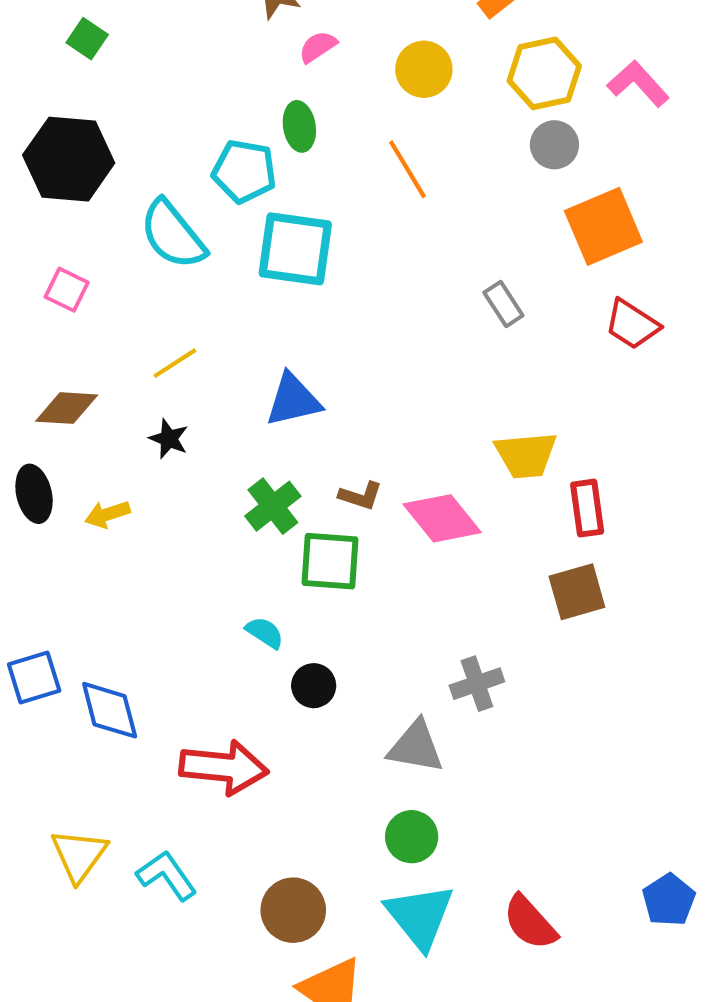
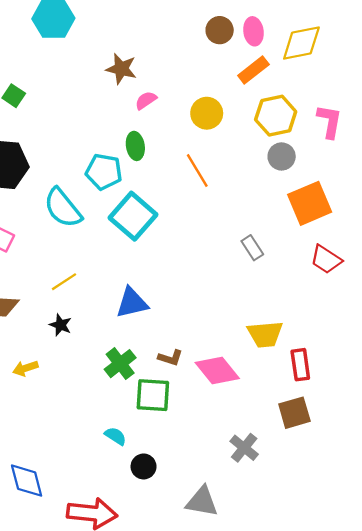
pink L-shape: (638, 84) -> (330, 121), turned 52
cyan square: (295, 249) -> (133, 216), turned 33
gray cross: (477, 684) -> (244, 448), moved, turned -32

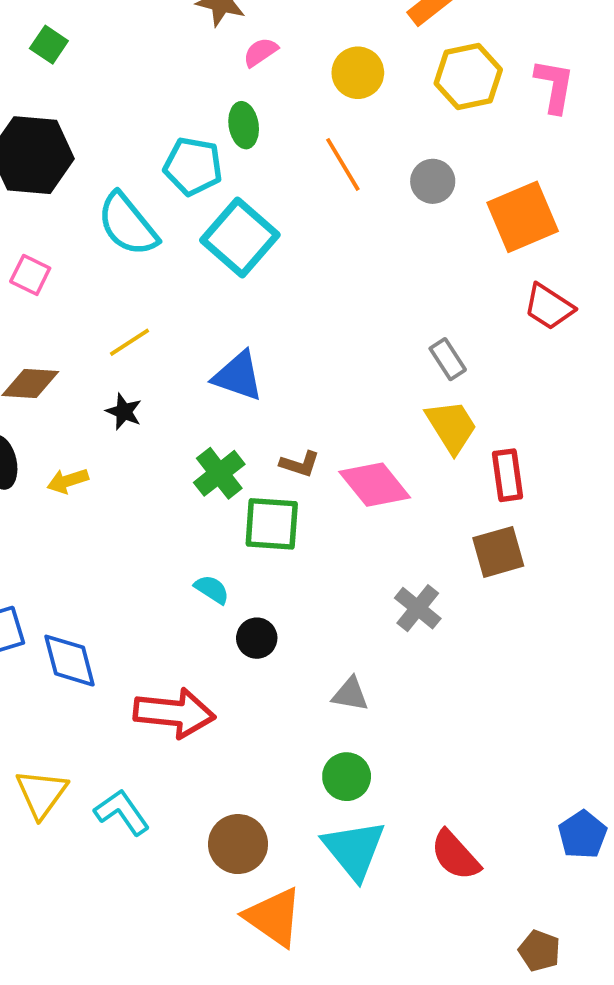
gray circle: (282, 156) -> (433, 181), moved
gray rectangle: (252, 248) -> (448, 359), moved
blue triangle: (132, 303) -> (238, 376), turned 32
yellow trapezoid: (265, 334) -> (451, 427), turned -117
gray triangle: (202, 502) -> (350, 694), size x0.7

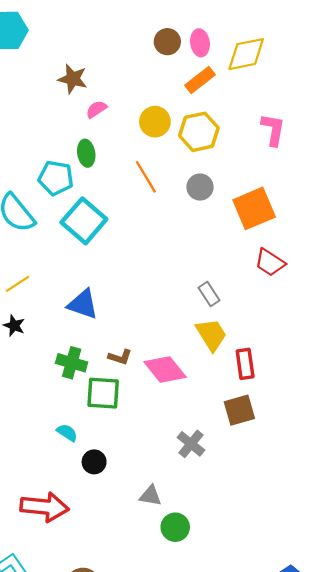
yellow hexagon: (468, 76) -> (199, 132), moved
green cross: (219, 473) -> (72, 363), turned -36
green circle: (347, 777) -> (175, 527), moved

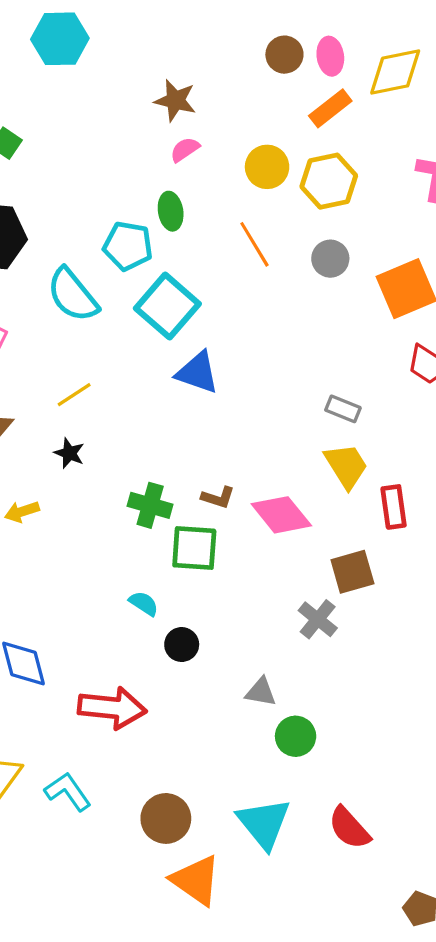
brown star: (73, 79) -> (175, 100), moved
gray rectangle: (209, 294) -> (343, 409), turned -35
blue triangle: (83, 304) -> (197, 372), moved
brown square: (239, 410) -> (352, 572), moved

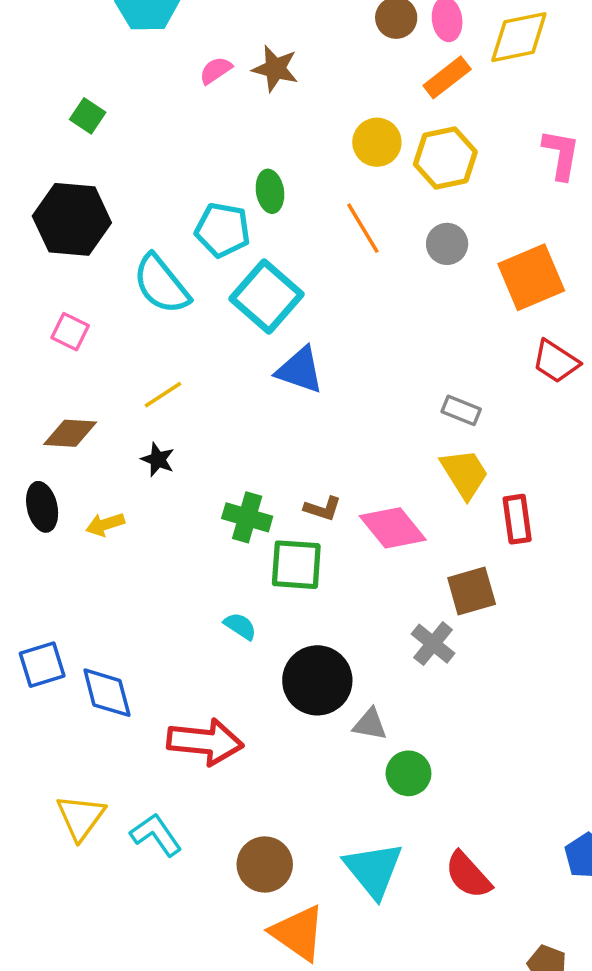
pink semicircle: (185, 149) -> (216, 70), moved
black circle: (182, 645) -> (317, 680), moved, size x1.8

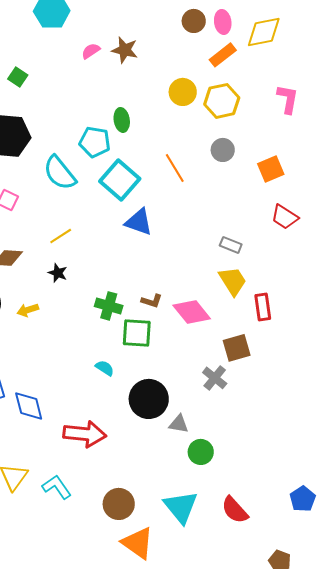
orange line: (363, 228) -> (175, 168), moved
orange square: (531, 277) -> (271, 169), size x0.7

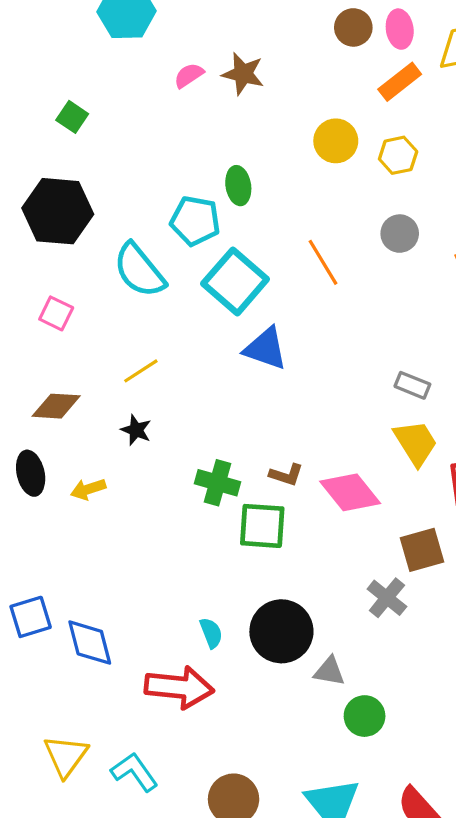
yellow hexagon: (222, 101) -> (398, 155), size x0.7
cyan semicircle: (105, 368) -> (211, 633), moved, turned 36

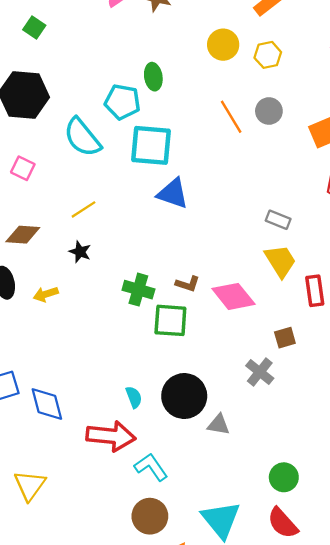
orange line: (323, 262) -> (231, 117), moved
cyan square: (235, 281) -> (151, 145), turned -36
brown square: (422, 550) -> (285, 338), size x0.7
green circle: (365, 716) -> (284, 477), moved
cyan L-shape: (134, 772) -> (151, 467), moved

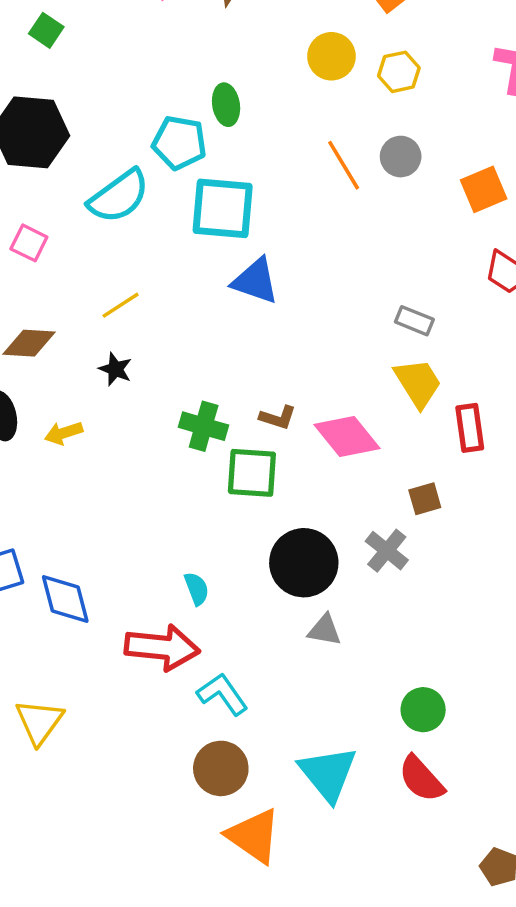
cyan semicircle: (82, 137) -> (119, 196), turned -87
black circle: (184, 396) -> (304, 563), moved

